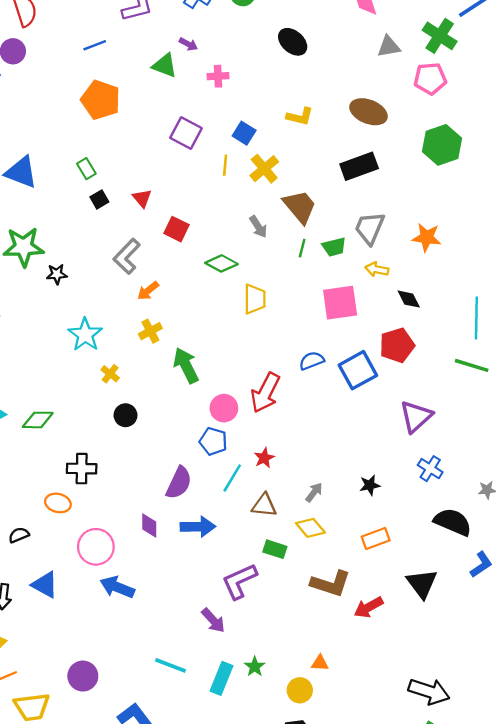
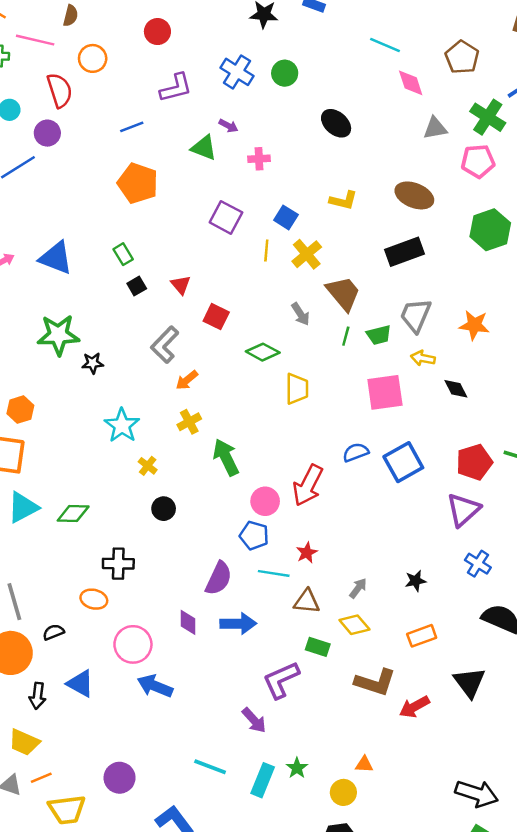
red pentagon: (397, 345) -> (474, 462), moved
cyan line: (232, 478) -> (274, 573), turned 68

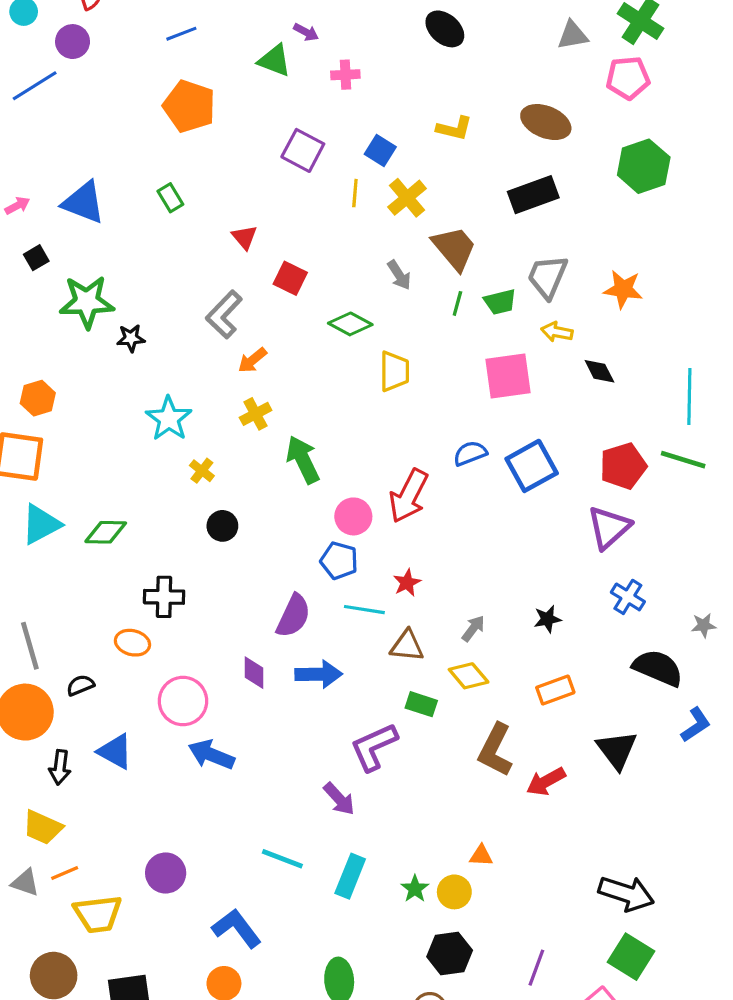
black square: (137, 286) -> (36, 258), moved
brown L-shape: (375, 682) -> (495, 750), turned 99
green star: (297, 768) -> (415, 889), moved

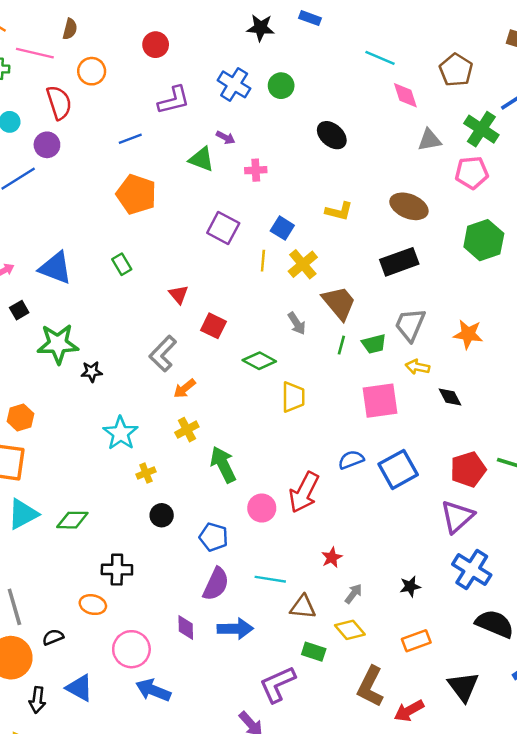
yellow cross: (202, 471) -> (146, 473), turned 30
blue pentagon: (339, 561) -> (214, 537), moved
red star: (407, 583) -> (332, 557), moved
blue cross: (628, 597) -> (472, 570), size x1.5

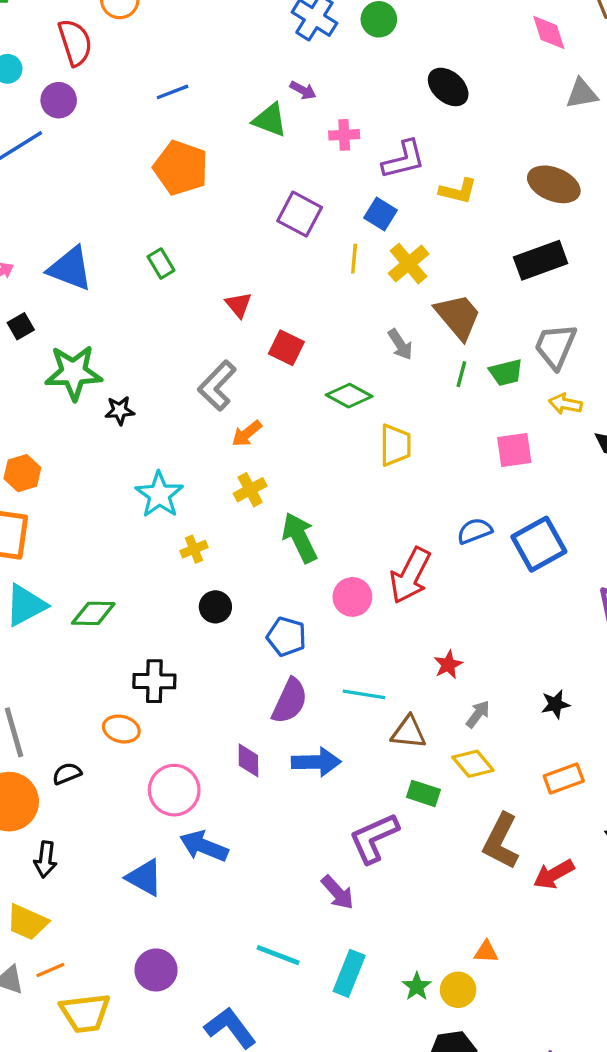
purple L-shape: (174, 100) -> (404, 160), moved
pink square: (380, 401) -> (514, 450), size x0.7
blue triangle: (80, 688) -> (144, 878), moved

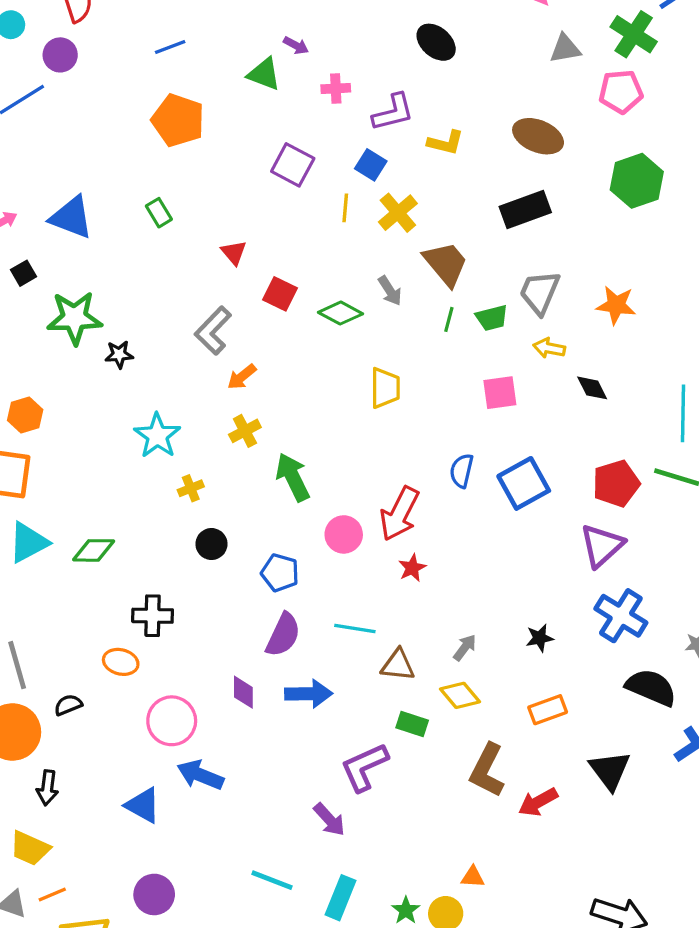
green diamond: (349, 396) -> (341, 313), moved
blue semicircle: (475, 531) -> (462, 471), turned -56
red star: (448, 665) -> (412, 568), moved

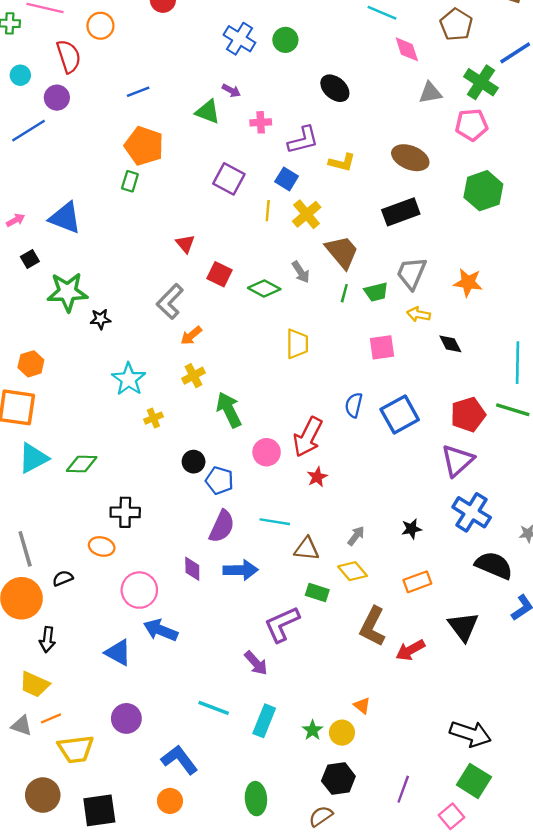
green rectangle: (159, 213) -> (130, 181), moved, turned 48
black circle: (211, 544) -> (194, 462), moved
orange triangle: (473, 877) -> (362, 706), turned 36

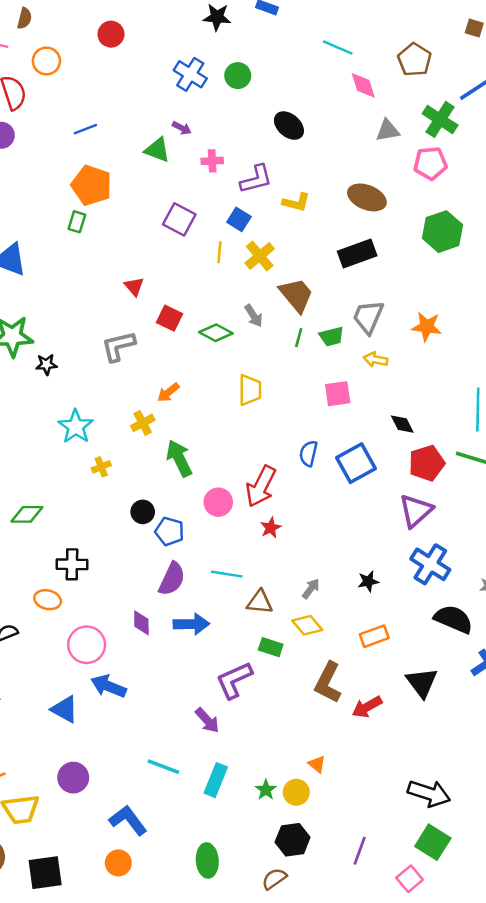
gray L-shape: (170, 301) -> (118, 346), turned 33
orange arrow: (191, 336) -> (168, 392), moved
black diamond: (450, 344) -> (402, 424), moved

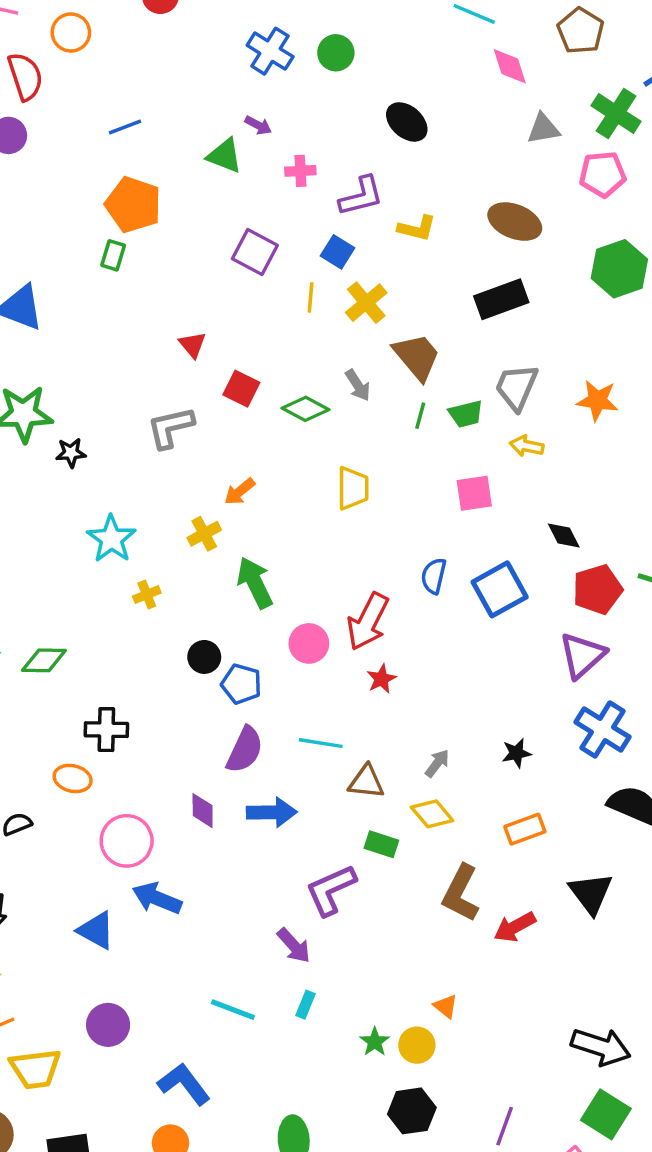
cyan rectangle: (216, 780) -> (305, 1005), moved, size x0.6

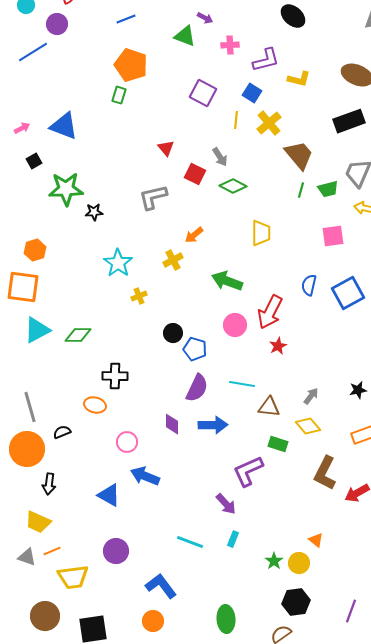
gray arrow: (358, 385) -> (220, 157), moved
green arrow: (255, 583) -> (227, 281), moved, turned -44
pink circle: (127, 841) -> (127, 442), size x0.7

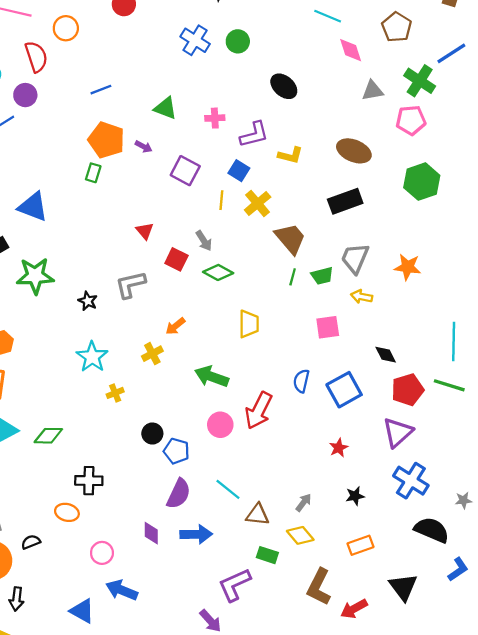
purple arrow: (205, 18) -> (144, 147), moved
black star: (94, 212) -> (88, 301), moved, turned 30
red star: (278, 346) -> (339, 448), moved
cyan line: (242, 384) -> (228, 489), turned 30

